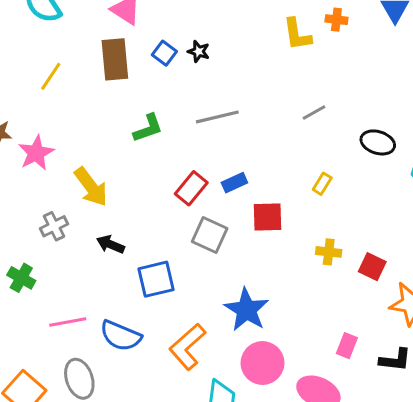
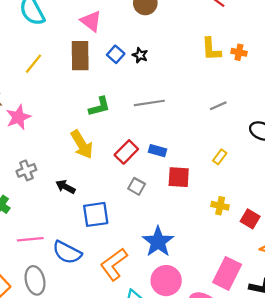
orange cross: (336, 20) -> (239, 52), moved
blue rectangle: (234, 183) -> (157, 151), turned 35
yellow arrow: (91, 187) -> (82, 144), moved
gray square: (210, 235) -> (137, 186), size x0.7
pink rectangle: (347, 346) -> (227, 273), size x1.8

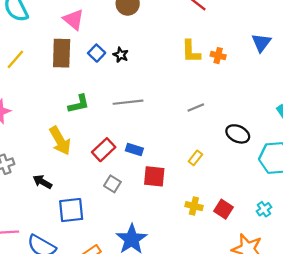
red square: (250, 219) -> (223, 209), moved

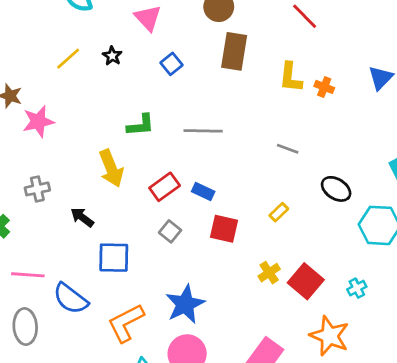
brown rectangle: (62, 53) -> (234, 51), moved
black star: (121, 55) -> (112, 56), moved
gray line: (196, 107) -> (288, 149), turned 35
yellow cross: (194, 206) -> (269, 273), turned 35
red square: (223, 209) -> (306, 281), size x1.4

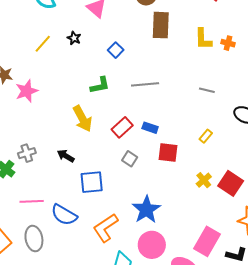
blue square: (172, 64) -> (116, 50), moved
gray cross: (37, 189) -> (27, 153), moved

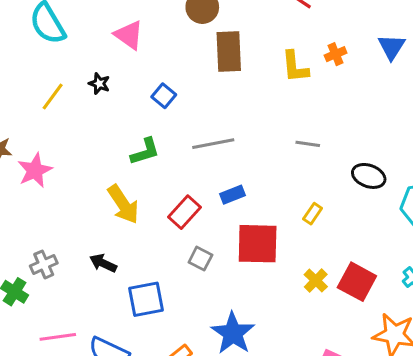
orange cross: (228, 43) -> (336, 54), moved, turned -32
blue rectangle: (150, 128) -> (232, 195), moved, turned -35
red square: (168, 152) -> (258, 244), size x1.4

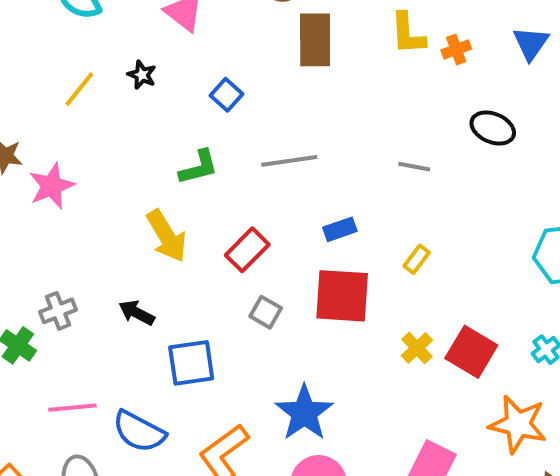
yellow L-shape: (295, 67) -> (408, 34), moved
black ellipse: (369, 176) -> (493, 128), moved
blue rectangle: (232, 195) -> (340, 229), moved

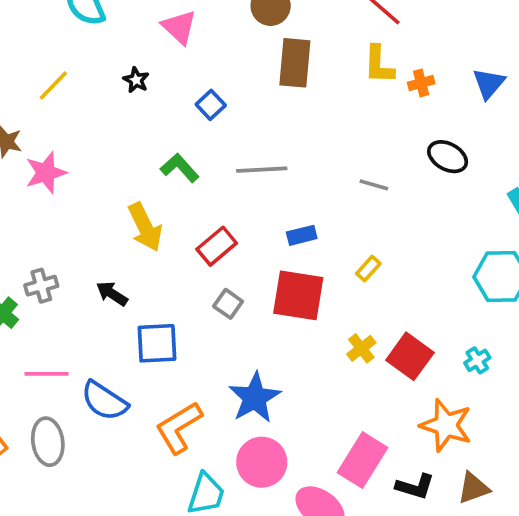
yellow line: (79, 89) -> (53, 86), moved
green L-shape: (199, 167) -> (180, 168), turned -123

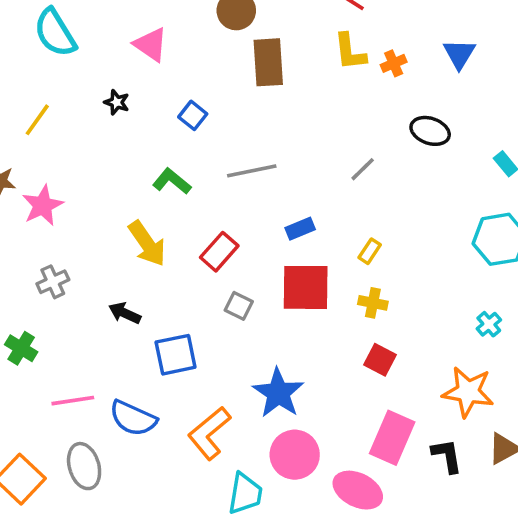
gray line: (374, 185) -> (363, 169), turned -52
gray cross: (41, 286) -> (53, 282), moved
yellow cross: (361, 348) -> (373, 303), moved, turned -32
red square: (410, 356) -> (380, 360), moved, size x0.7
black L-shape: (415, 487) -> (447, 456), turned -108

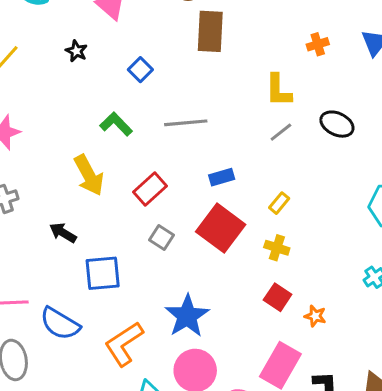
yellow L-shape: (350, 52) -> (278, 90), moved
black ellipse: (430, 131) -> (337, 124), moved
red square: (306, 287) -> (221, 228), turned 30
orange star: (468, 392) -> (315, 316), moved, size x0.5

